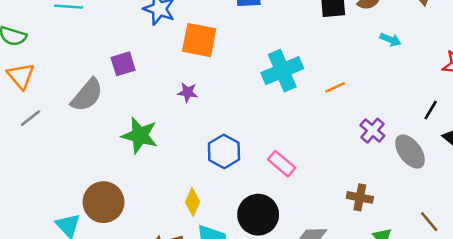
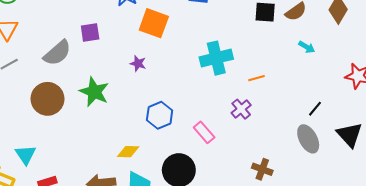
black line: (431, 110) -> (315, 109), moved
purple cross: (372, 131) -> (241, 109), moved
brown circle: (104, 202) -> (47, 99), moved
yellow diamond: (193, 202) -> (128, 152), turned 60

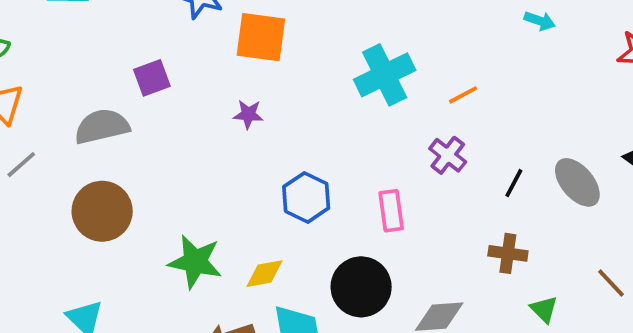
gray semicircle: (57, 53) -> (102, 126), turned -140
green star: (94, 92) -> (195, 262), moved
black line: (315, 109) -> (514, 183), moved
pink rectangle: (204, 132) -> (391, 211), turned 45

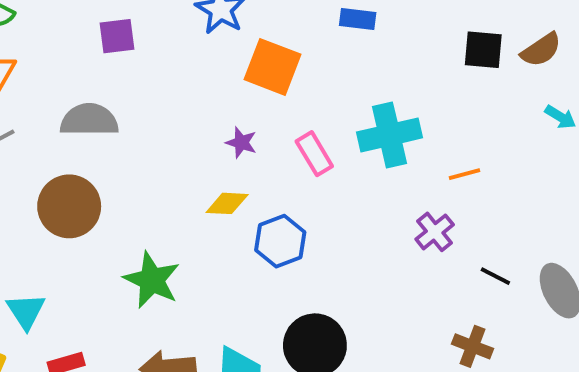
purple square: (152, 78) -> (117, 36), moved
black line: (514, 183) -> (495, 276), turned 76
pink rectangle: (391, 211) -> (314, 154), moved, turned -36
yellow diamond: (264, 274) -> (227, 203), moved

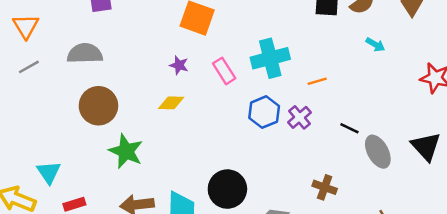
brown circle: (69, 206) -> (98, 106), moved
blue hexagon: (280, 241) -> (264, 112), moved
black line: (495, 276) -> (349, 128), moved

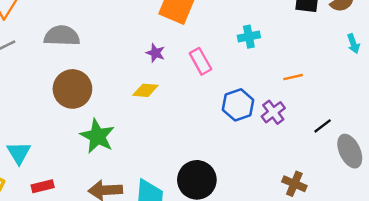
cyan arrow: (375, 45) -> (353, 44), turned 36
cyan cross: (270, 58) -> (249, 37), moved, size x0.6
black line: (349, 128) -> (323, 126), turned -66

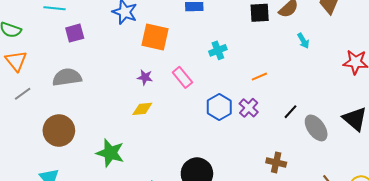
brown circle: (72, 89) -> (59, 131), moved

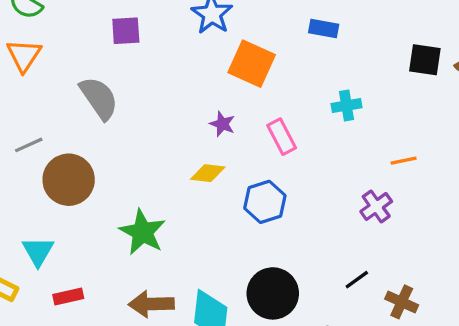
gray semicircle: (67, 77) -> (99, 98), turned 52
gray line: (23, 94) -> (29, 145), moved
blue hexagon: (219, 107) -> (265, 202), moved
black line: (290, 112) -> (357, 280), moved

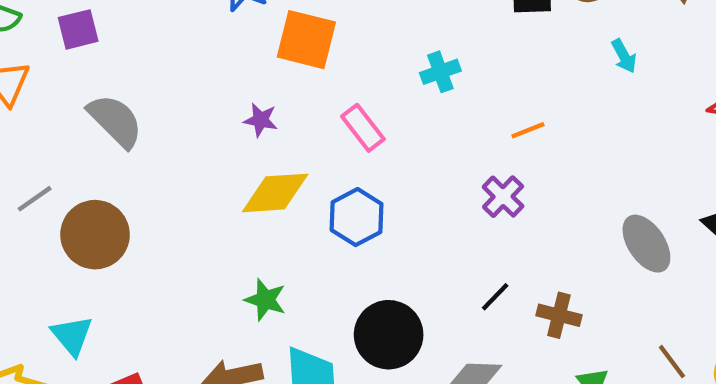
purple square: (126, 31) -> (78, 29), moved
purple star: (222, 124) -> (261, 120), moved
yellow diamond: (208, 173) -> (275, 193), size x1.5
green star: (142, 232) -> (265, 300), moved, size x0.7

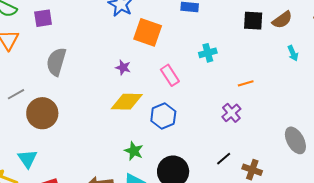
gray semicircle: (115, 121) -> (56, 62), turned -124
green star: (265, 300) -> (134, 151), moved

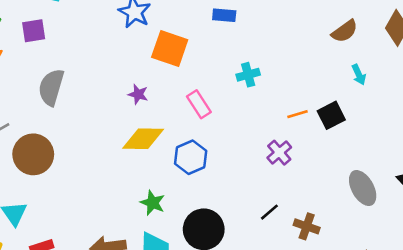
black square: (253, 21) -> (331, 115), moved, turned -30

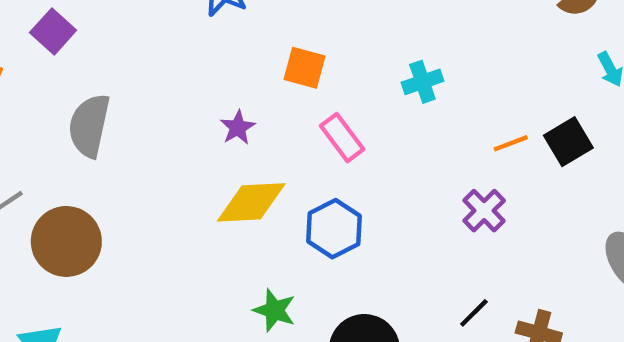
purple square: (34, 31) -> (53, 31), turned -35
orange square: (170, 49) -> (305, 68), moved, size x0.7
purple star: (138, 94) -> (238, 128), turned 30

